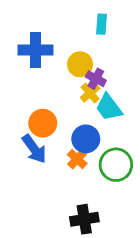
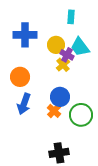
cyan trapezoid: (109, 107) -> (80, 47), moved
orange circle: (43, 123) -> (20, 77), moved
blue arrow: (34, 149) -> (24, 104), turned 55

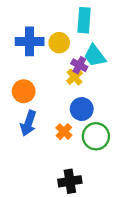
cyan rectangle: (71, 17) -> (84, 20), size x1.5
yellow circle: (56, 45) -> (59, 43), moved
blue circle: (60, 97) -> (82, 109), moved

